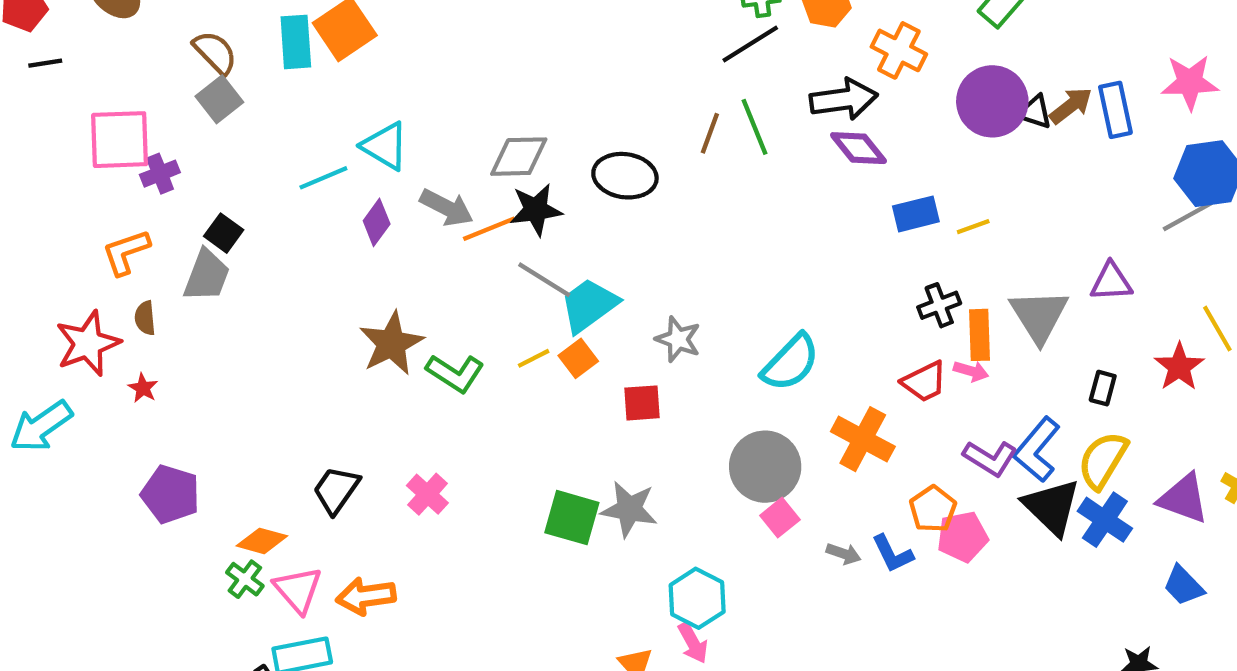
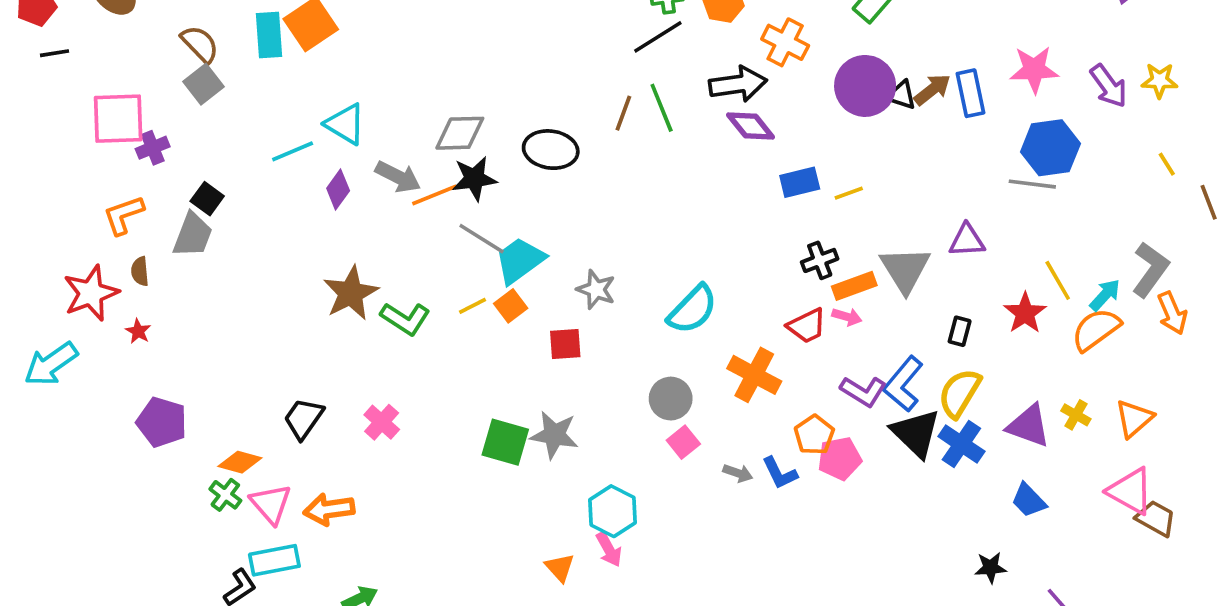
gray line: (1188, 216) -> (1032, 184), turned 36
orange rectangle: (980, 335) -> (854, 286), turned 72
gray circle: (765, 467) -> (671, 399), size x0.7

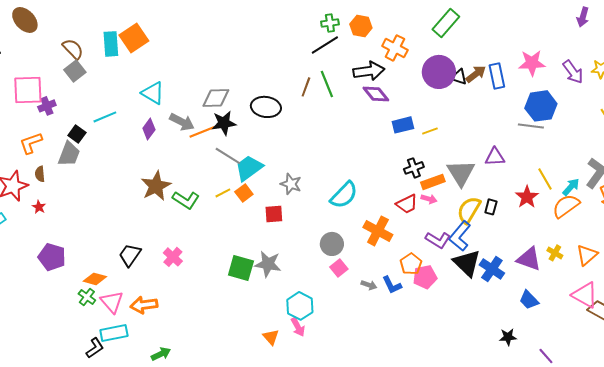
cyan line: (293, 151) -> (105, 117), moved
yellow semicircle: (960, 393) -> (469, 210), moved

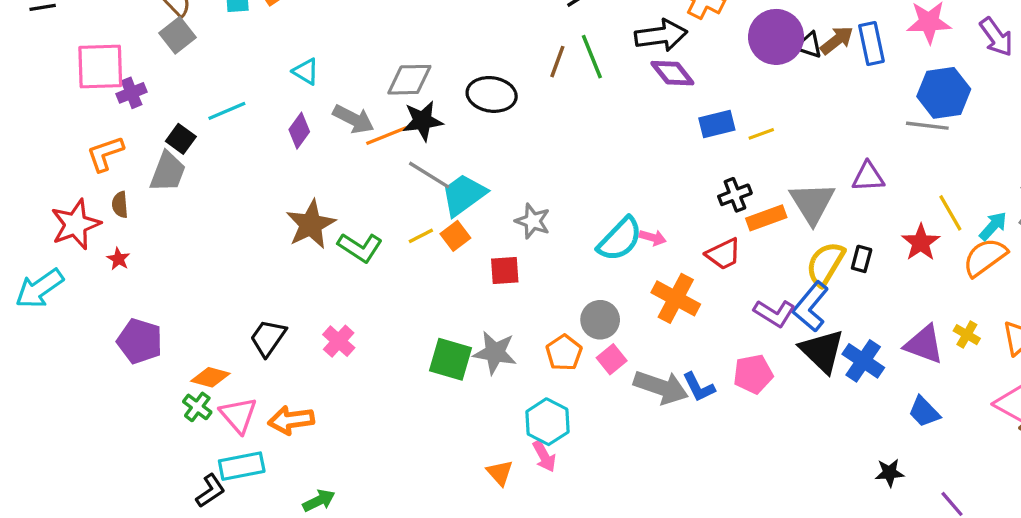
cyan triangle: (153, 93) -> (306, 71), size x0.7
pink arrow: (429, 199) -> (653, 238), moved
orange pentagon: (411, 264) -> (564, 353), moved
gray arrow: (369, 285) -> (661, 387), size x2.0

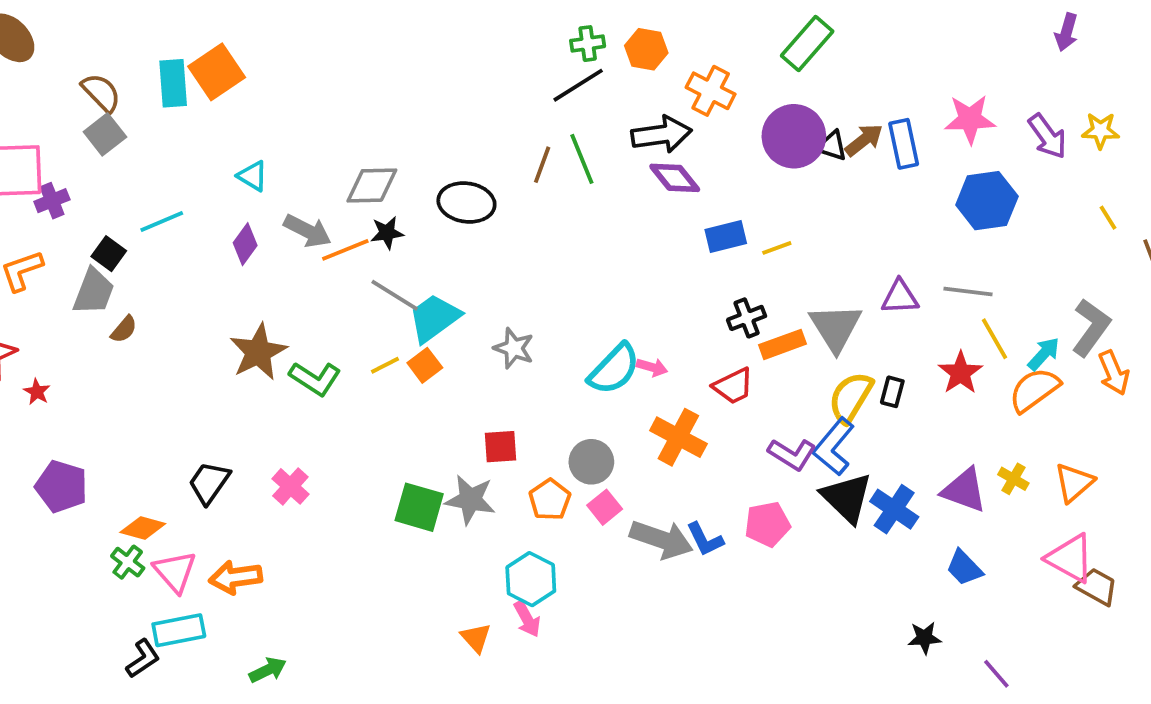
black star: (423, 121) -> (387, 233), size x0.7
gray line: (927, 126) -> (968, 291), moved
brown semicircle: (120, 205) -> (124, 329), moved, turned -135
red square: (505, 270) -> (501, 447), moved

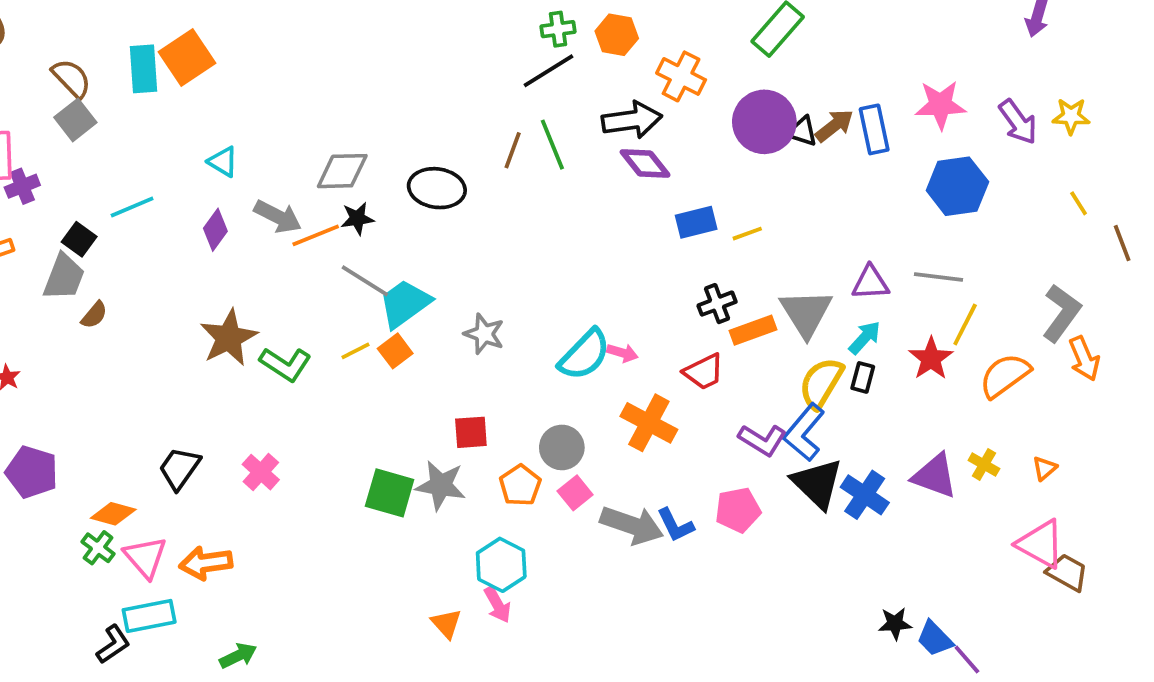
yellow line: (995, 339) -> (965, 324), turned 57
cyan arrow: (1044, 354) -> (865, 338), moved
orange triangle: (1074, 483) -> (1045, 468), size x0.6
blue trapezoid: (964, 568) -> (935, 639), moved

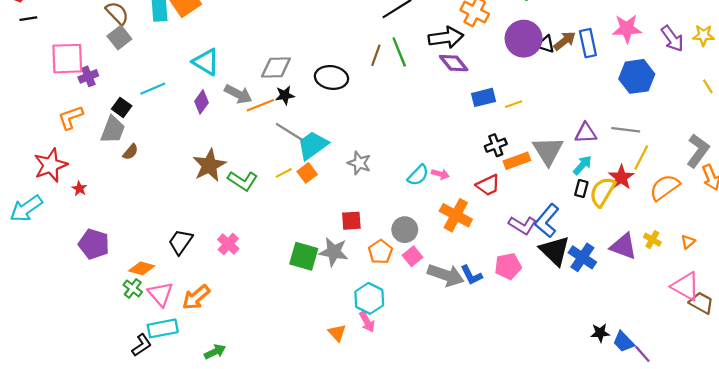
cyan triangle: (223, 162) -> (206, 62), size x1.5
cyan semicircle: (585, 355) -> (418, 175), size x0.7
yellow semicircle: (821, 383) -> (602, 192), moved
orange arrow: (206, 563) -> (196, 297), turned -32

